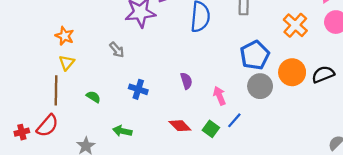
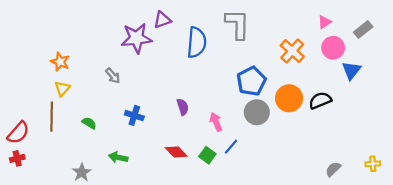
red semicircle: (47, 126) -> (18, 133), moved

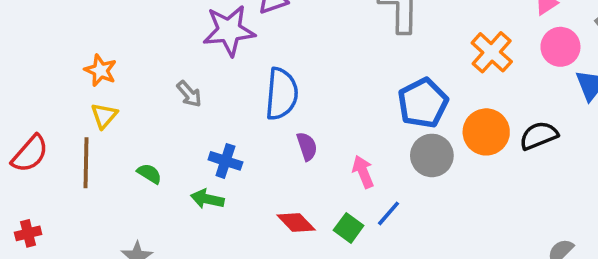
blue semicircle: (197, 42) -> (282, 94), moved
red semicircle: (18, 133) -> (30, 154), moved
green arrow: (118, 157) -> (207, 199), moved

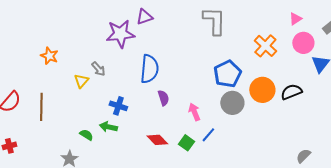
yellow triangle: (104, 116) -> (81, 81), moved
green semicircle: (149, 174) -> (86, 135), moved

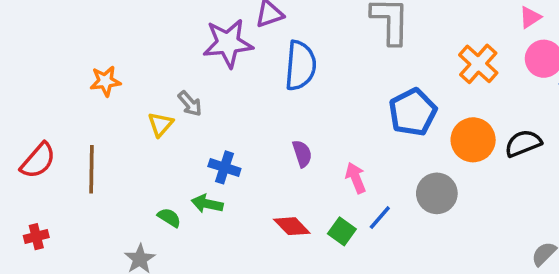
orange star: (49, 56) -> (105, 81), turned -30
blue semicircle: (149, 69) -> (300, 66), moved
gray circle: (232, 103) -> (437, 193), moved

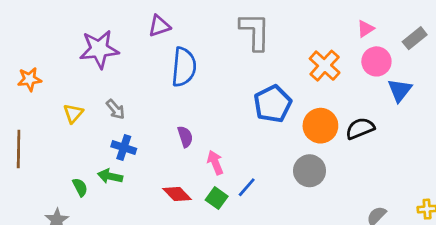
purple star: (228, 43) -> (99, 49), moved
gray arrow: (190, 104) -> (116, 109), moved
pink arrow: (356, 178) -> (215, 163), moved
gray circle: (437, 193) -> (310, 171), moved
green semicircle: (169, 218) -> (80, 187), turned 30

